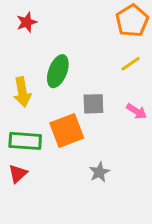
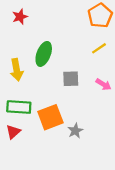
orange square: (67, 131) -> (50, 117), moved

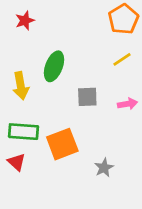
pink arrow: (104, 84) -> (128, 104), turned -42
gray star: (75, 131) -> (104, 168), moved
red triangle: (13, 132) -> (17, 162), turned -35

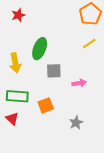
gray square: (87, 97) -> (54, 71), moved
pink arrow: (128, 104) -> (79, 83), moved
orange square: (62, 144) -> (46, 105), size x0.7

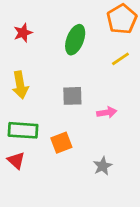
red star: (18, 15) -> (23, 33), moved
green ellipse: (40, 49) -> (75, 40), moved

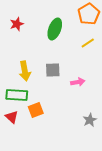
yellow arrow: (20, 85) -> (25, 71), moved
orange square: (61, 143) -> (36, 110), moved
gray star: (103, 166) -> (90, 120), moved

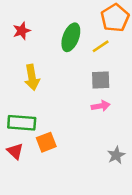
yellow line: (88, 43) -> (101, 46), moved
gray square: (53, 70) -> (101, 80), moved
yellow arrow: (25, 71) -> (32, 77), moved

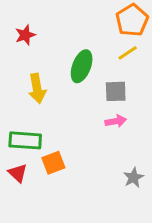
green ellipse: (71, 37) -> (82, 66), moved
yellow line: (101, 46) -> (128, 53), moved

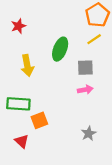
red triangle: (18, 173) -> (22, 141), moved
gray star: (134, 178) -> (89, 134), moved

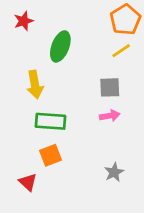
red star: (18, 26) -> (24, 21), moved
green ellipse: (60, 49) -> (60, 46), moved
green rectangle: (18, 104) -> (50, 121), moved

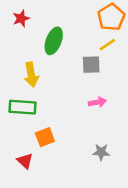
gray square: (110, 87) -> (91, 65), moved
green rectangle: (50, 121) -> (22, 107), moved
gray star: (114, 172) -> (101, 152), turned 30

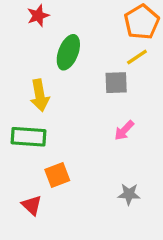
red star: (21, 18) -> (38, 16), moved
pink arrow: (97, 102) -> (124, 130), turned 144

